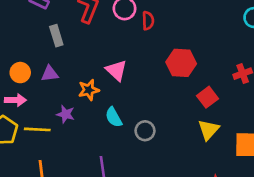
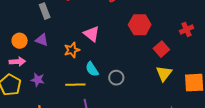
purple triangle: (50, 74) -> (42, 40), turned 32
purple star: (66, 114) -> (38, 80), moved
yellow line: (37, 129) -> (75, 85), moved

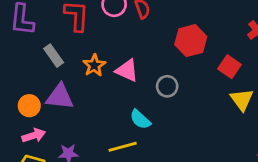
purple triangle: (42, 40) -> (60, 97), size x1.5
orange star: (72, 50) -> (94, 65), moved
gray circle: (116, 78) -> (167, 86), moved

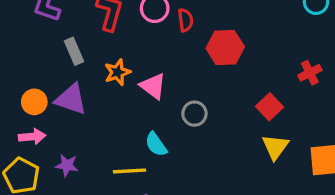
red hexagon: (191, 41) -> (225, 48), moved

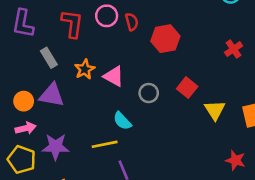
red square: (270, 107) -> (187, 88), moved
purple star: (67, 165) -> (56, 147), size x1.5

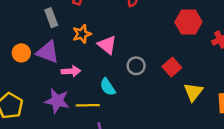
red hexagon: (165, 39) -> (188, 22), moved
pink arrow: (26, 128) -> (71, 71), moved
purple star: (56, 147) -> (57, 101), moved

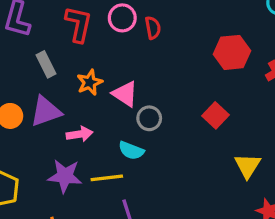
purple triangle: (48, 52) -> (46, 111), turned -35
gray circle: (136, 66) -> (149, 118), moved
cyan semicircle: (108, 87) -> (131, 151), turned -30
yellow triangle: (193, 92) -> (248, 166), moved

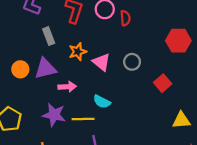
gray circle: (149, 118) -> (132, 62), moved
yellow triangle: (248, 166) -> (181, 120), turned 48

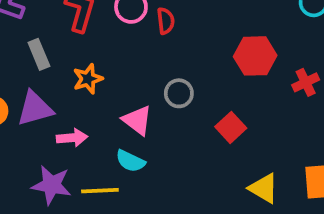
pink triangle: (101, 62) -> (137, 120), moved
yellow triangle: (181, 120) -> (264, 188), turned 36

